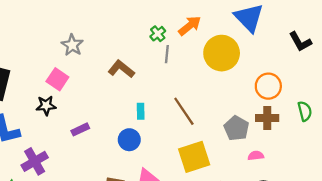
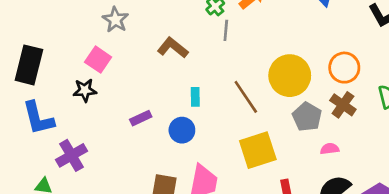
yellow circle: (222, 53) -> (290, 76), moved
brown cross: (267, 118) -> (343, 105), turned 35
purple rectangle: (80, 129) -> (141, 118), moved

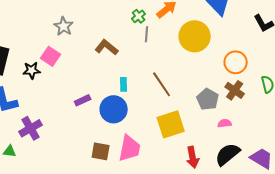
yellow circle: (290, 76) -> (195, 36), moved
black star: (85, 90) -> (32, 70), moved
blue circle: (182, 130) -> (114, 109), size x1.4

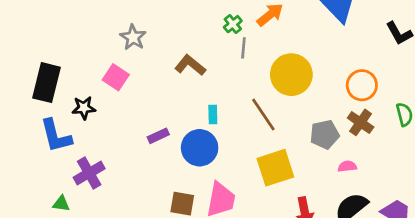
yellow circle: (195, 36) -> (291, 75), moved
black star: (32, 70) -> (84, 108), moved
gray pentagon: (208, 99) -> (325, 134), turned 30

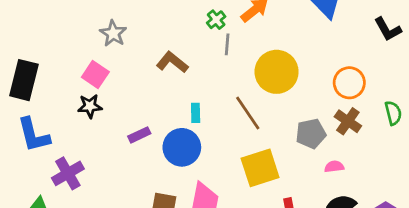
black star: (84, 108) -> (90, 106), moved

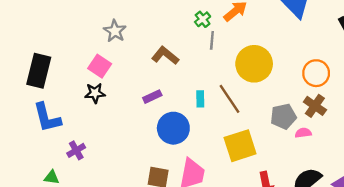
cyan rectangle: (196, 113) -> (200, 99), moved
purple rectangle: (139, 135) -> (152, 97), moved
pink semicircle: (334, 167) -> (303, 133), moved
purple cross: (68, 173) -> (76, 150), size x0.7

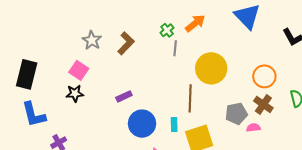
brown L-shape: (165, 56) -> (126, 43), moved, turned 95
cyan rectangle: (200, 99) -> (174, 125), moved
brown line: (230, 99) -> (190, 98), turned 36

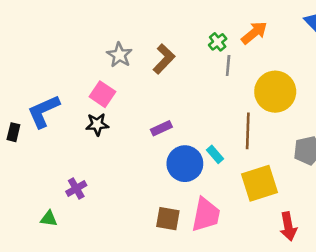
black rectangle: (27, 74) -> (13, 132), moved, size x0.5
blue L-shape: (34, 115) -> (44, 111), moved, turned 80
cyan rectangle: (174, 125) -> (215, 154), moved, turned -40

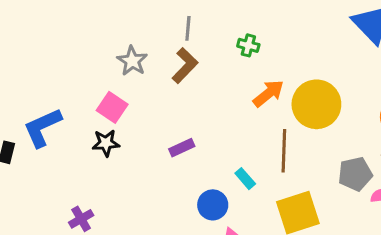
orange arrow: (254, 33) -> (268, 93), moved
green cross: (218, 42) -> (248, 45), turned -36
gray line: (228, 65) -> (188, 28), moved
blue circle: (185, 164) -> (213, 205), moved, size x0.7

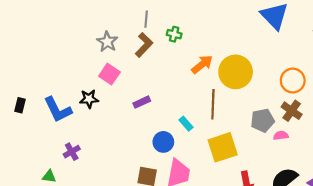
green cross: (248, 45) -> (174, 34), moved
pink square: (112, 107) -> (109, 74), moved
blue L-shape: (42, 128) -> (58, 110), moved, turned -92

